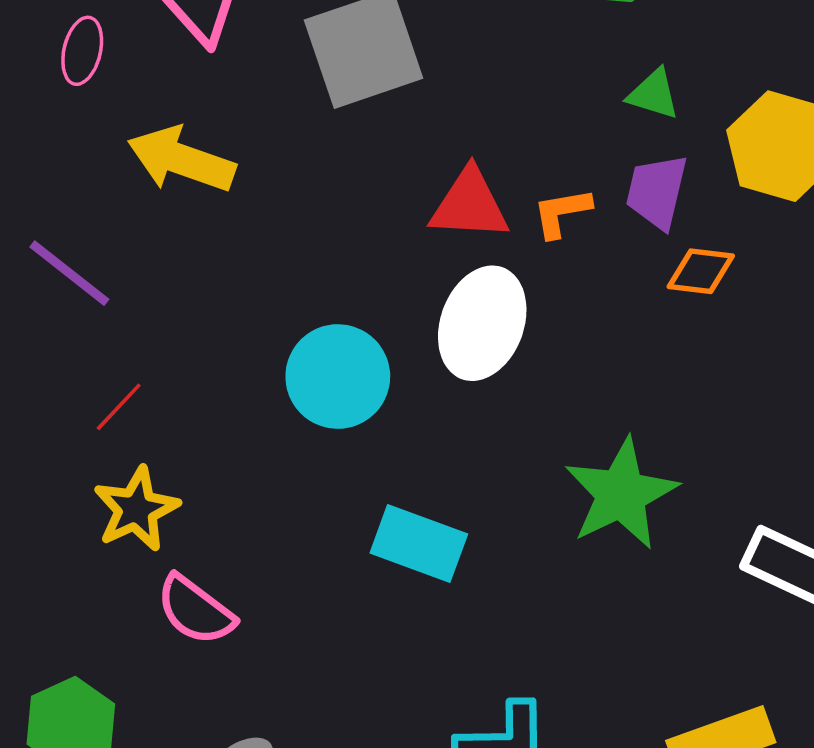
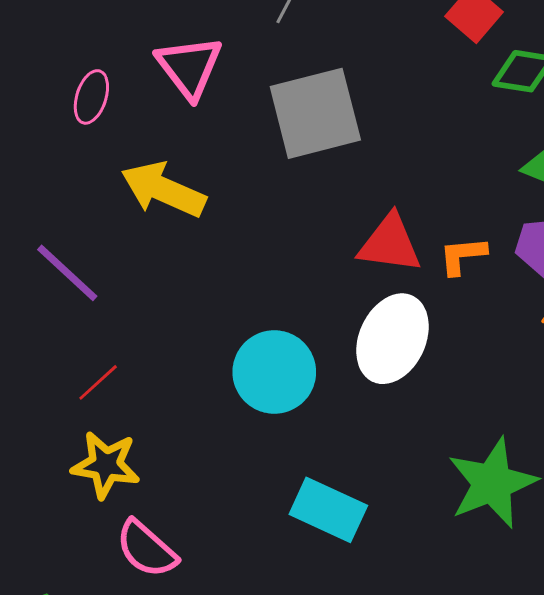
yellow star: (136, 509) -> (106, 465), turned 30

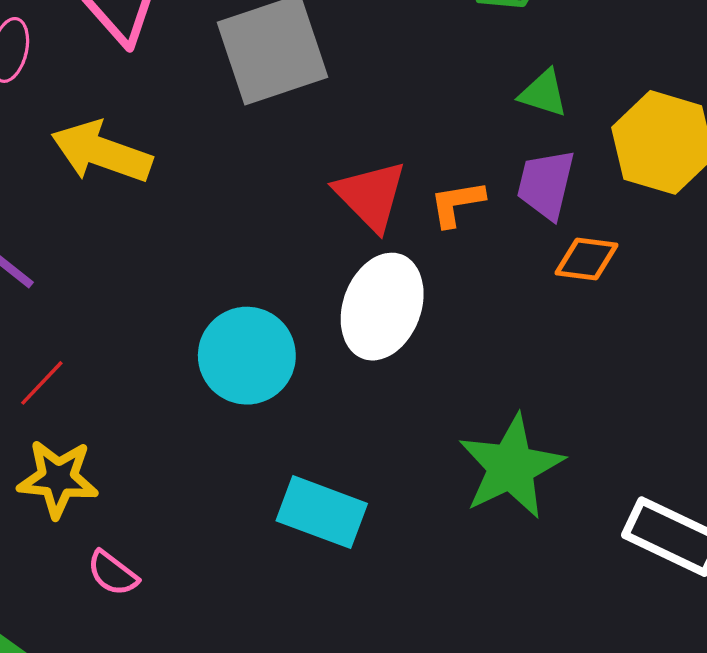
red triangle: (390, 244) -> (371, 196), turned 42
pink semicircle: (146, 549) -> (113, 573), size x0.7

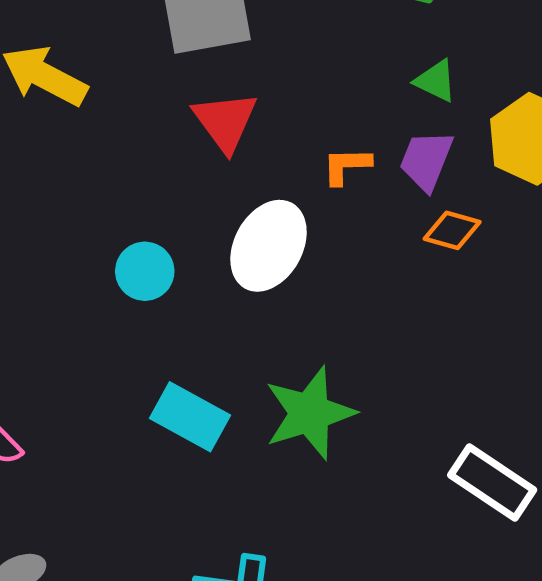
red triangle: (371, 196) -> (225, 121), moved
cyan circle: (247, 356) -> (145, 271), size x0.7
green star: (511, 467) -> (310, 413), moved

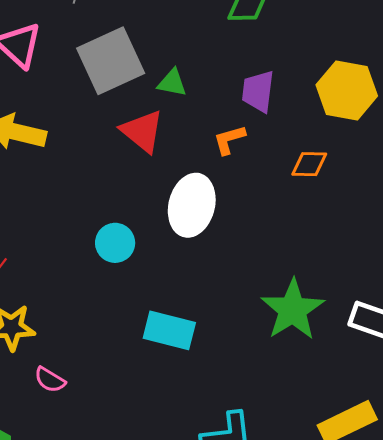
green triangle: (436, 81) -> (172, 83), moved
purple trapezoid: (426, 160) -> (258, 91), moved
green star: (310, 413) -> (293, 310), moved

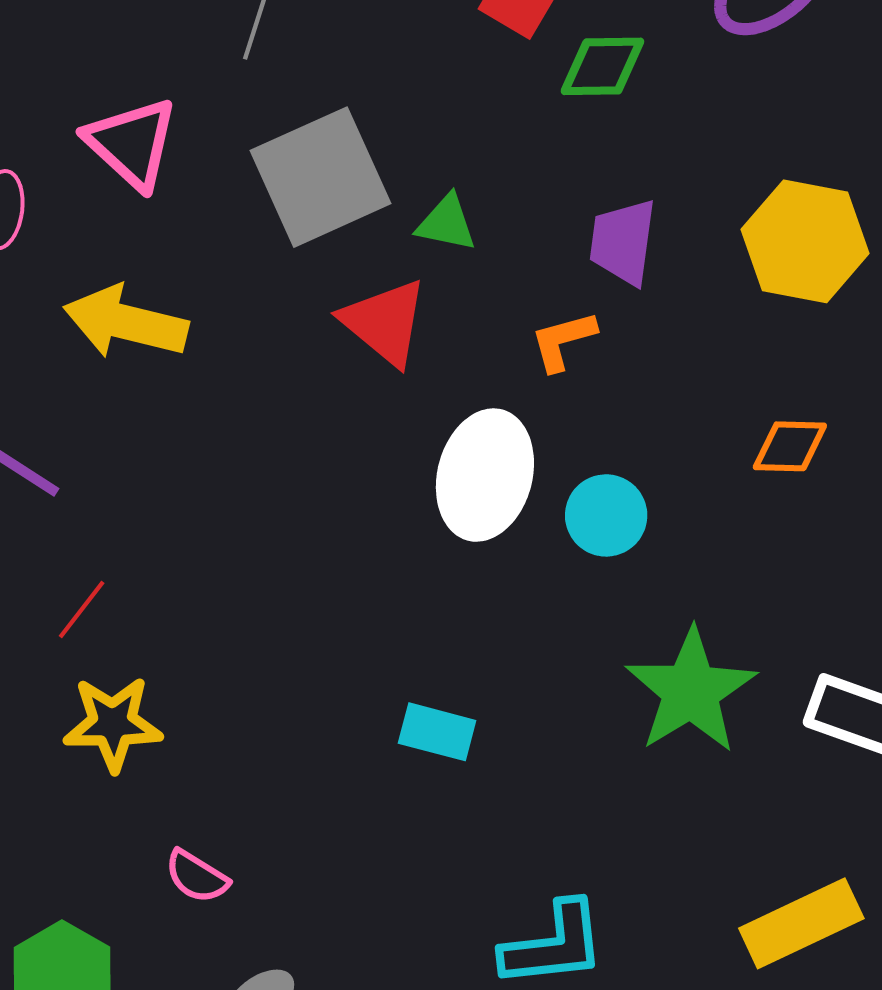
orange diamond: (309, 164) -> (790, 446), moved
cyan circle: (115, 243) -> (606, 515), moved
cyan rectangle: (169, 330) -> (437, 732), size x0.7
pink semicircle: (50, 380) -> (197, 877), moved

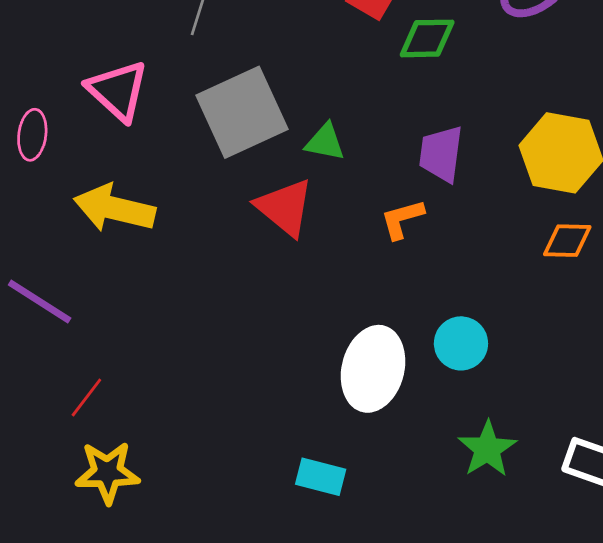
orange diamond: (790, 446) -> (567, 241), moved
white ellipse: (485, 475) -> (373, 369), moved
cyan circle: (606, 515) -> (461, 343), moved
green star: (691, 691) -> (487, 449), size x0.7

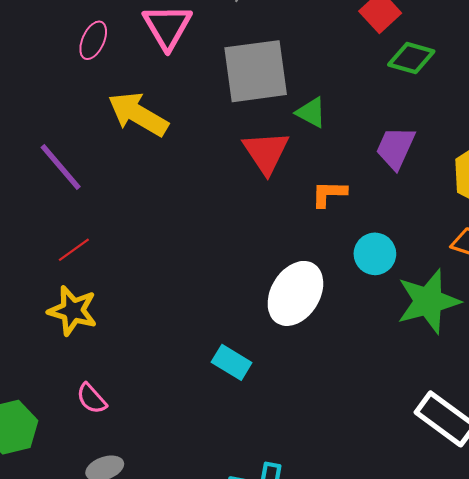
orange L-shape: (402, 219) -> (329, 194), moved
cyan circle: (461, 343) -> (375, 254), moved
green star: (487, 449) -> (428, 301), moved, size x1.4

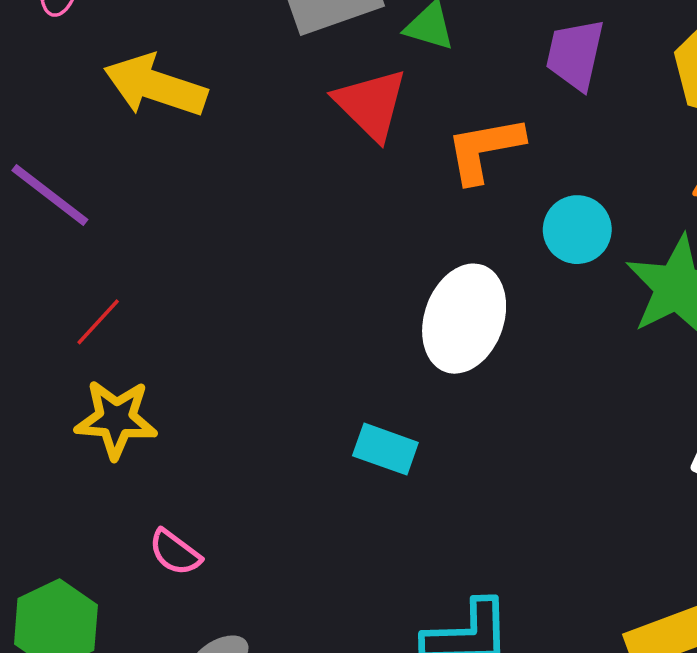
orange L-shape: (329, 194) -> (485, 149), size x1.4

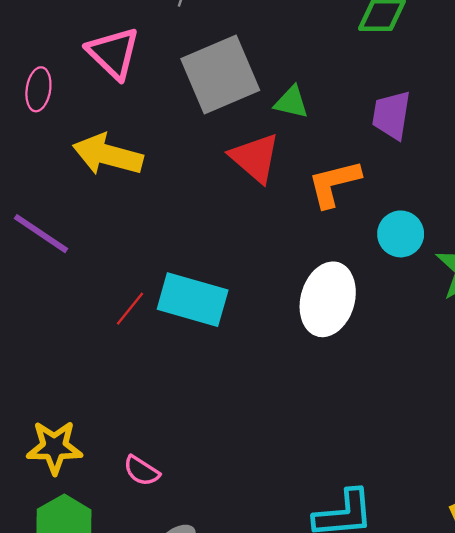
red line: (98, 322) -> (130, 309), moved
yellow star: (116, 419) -> (54, 447), moved
cyan rectangle: (385, 449) -> (193, 300), moved, size x1.6

